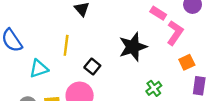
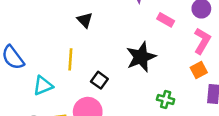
pink L-shape: (175, 33) -> (202, 41), moved
green cross: (154, 88) -> (166, 99), turned -35

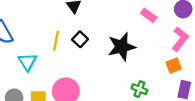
black square: (99, 80) -> (80, 39), moved
cyan triangle: (43, 86) -> (27, 62), turned -48

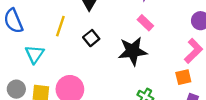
pink rectangle: (149, 15) -> (145, 23), moved
yellow line: (56, 41) -> (60, 26), moved

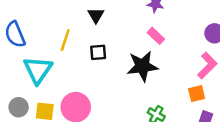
black square: (91, 38) -> (98, 52), turned 35
cyan triangle: (35, 54) -> (38, 70), size x1.4

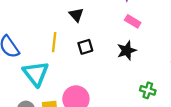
black star: (142, 66) -> (127, 51), size x0.7

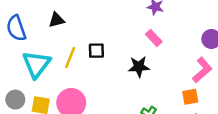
black triangle: (76, 15) -> (57, 20), moved, turned 42
yellow line: (54, 42) -> (70, 58), moved

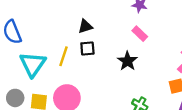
black triangle: (57, 20) -> (85, 26), moved
black star: (139, 67) -> (127, 61), turned -30

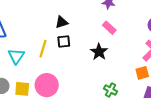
cyan triangle: (33, 64) -> (16, 56), size x0.7

